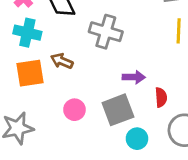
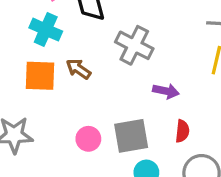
purple arrow: (134, 77) -> (166, 91), moved
pink circle: (74, 110) -> (88, 139), moved

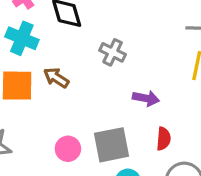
gray cross: (134, 45) -> (113, 52), size x0.7

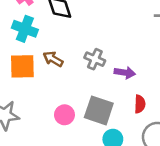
gray cross: (113, 52) -> (95, 59), moved
gray square: (111, 145) -> (99, 110), turned 32

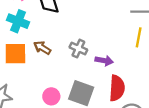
red semicircle: (140, 104) -> (117, 88), size x1.6

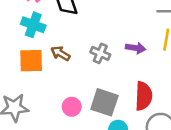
purple arrow: (104, 61) -> (136, 48), moved

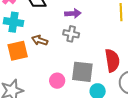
purple arrow: (136, 48) -> (73, 13), moved

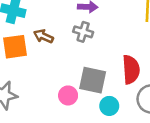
pink circle: (57, 81) -> (68, 95), moved

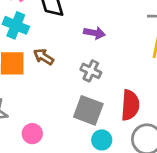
gray cross: (83, 32) -> (91, 71), moved
pink circle: (68, 95) -> (32, 134), moved

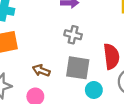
brown arrow: (44, 57) -> (41, 70), moved

